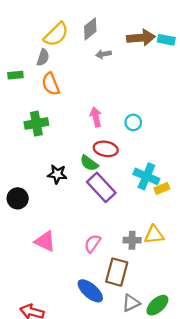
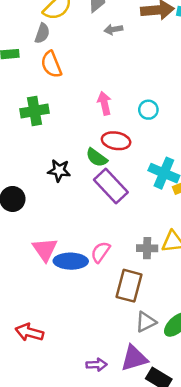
pink triangle: (45, 241) -> (45, 249), turned 30
blue ellipse: (90, 291) -> (71, 261), moved, turned -40

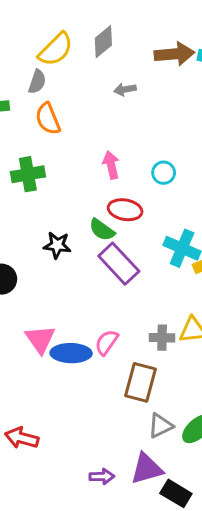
gray arrow: (113, 29) -> (125, 89), moved

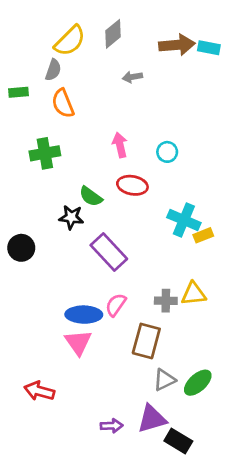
green semicircle: (102, 230) -> (91, 196), moved
purple rectangle: (119, 264) -> (109, 252), moved
pink triangle: (40, 339) -> (78, 342), moved

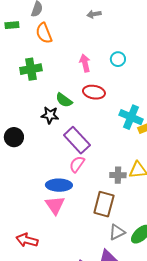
cyan circle: (167, 152) -> (118, 59), moved
pink semicircle: (116, 305) -> (77, 164), moved

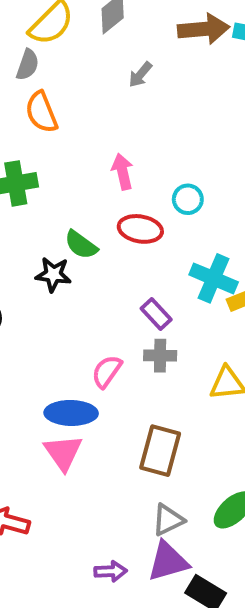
gray arrow: (94, 14) -> (140, 75), turned -40
cyan circle: (118, 59) -> (188, 199), moved
purple rectangle: (77, 140) -> (156, 314), moved, size x0.6
gray cross: (118, 175) -> (160, 356), moved
gray triangle: (117, 232) -> (168, 520), moved

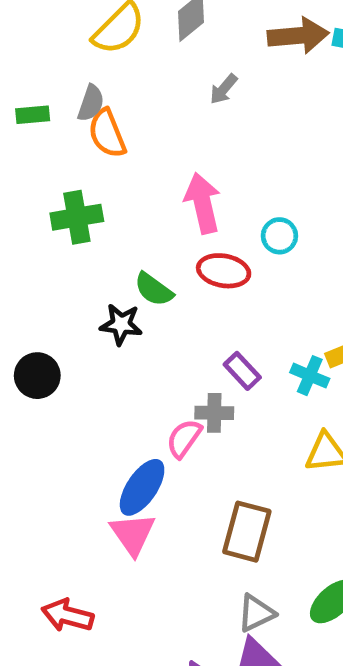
gray semicircle: (28, 65) -> (91, 103), moved
pink arrow: (123, 172) -> (203, 203), size x1.4
cyan cross: (214, 278) -> (310, 376), moved, size x0.7
gray cross: (160, 356) -> (214, 413), moved
blue ellipse: (71, 413) -> (142, 487), turned -57

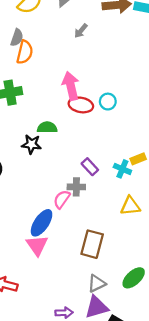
orange semicircle: (107, 133) -> (25, 52), turned -145
red ellipse: (224, 271) -> (81, 105), moved
green semicircle: (154, 289) -> (47, 127), turned 144

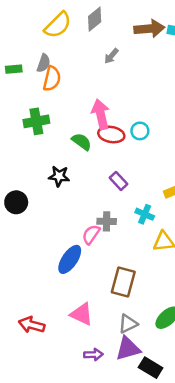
green semicircle: (47, 127) -> (82, 142), moved, turned 36
purple rectangle: (90, 167) -> (118, 181), moved
cyan cross: (122, 169) -> (145, 214), moved
pink triangle: (37, 245) -> (82, 314), moved, turned -30

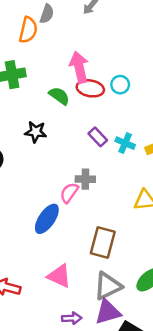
gray semicircle: (44, 63) -> (47, 14), moved
cyan cross: (145, 214) -> (125, 143), moved
gray triangle: (128, 324) -> (108, 286), size x1.4

